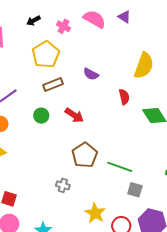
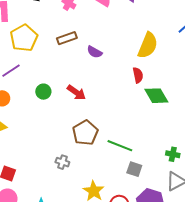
yellow pentagon: (46, 55) -> (24, 38), moved
brown rectangle: (53, 84) -> (67, 38), moved
red semicircle: (124, 97) -> (138, 75), moved

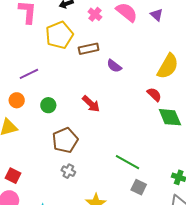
yellow pentagon: (24, 38) -> (59, 35), moved
red semicircle: (138, 75) -> (154, 94), turned -42
green circle: (43, 92) -> (48, 105), moved
brown pentagon: (85, 133) -> (65, 140), moved

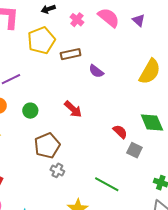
red semicircle: (154, 94) -> (120, 132), moved
green line: (127, 162) -> (107, 184), moved
gray cross: (68, 171) -> (57, 170), moved
gray square: (139, 187) -> (134, 150), moved

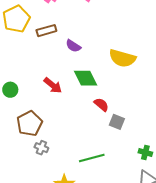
yellow semicircle: (150, 72) -> (122, 58), moved, turned 80
green diamond: (152, 123) -> (86, 78), moved
green line: (107, 184) -> (92, 158), turned -40

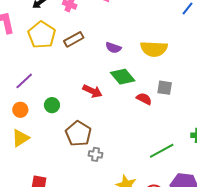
purple semicircle: (73, 46) -> (113, 48), moved
gray square: (117, 122) -> (165, 88), moved
green line: (92, 158) -> (162, 151), moved

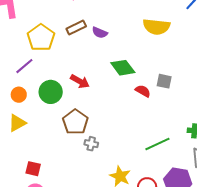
yellow pentagon: (42, 35) -> (41, 38), moved
purple semicircle: (113, 48) -> (100, 33), moved
yellow semicircle: (154, 49) -> (156, 27), moved
red arrow: (92, 91) -> (80, 81), moved
green circle: (52, 105) -> (51, 92), size x1.5

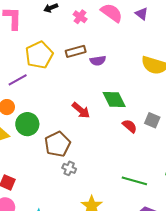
purple semicircle: (100, 33) -> (98, 61), turned -42
red arrow: (80, 81) -> (81, 110), moved
green circle: (51, 92) -> (27, 124), moved
green line: (157, 144) -> (134, 181), turned 30

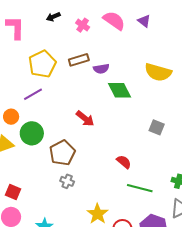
purple line: (18, 80) -> (33, 94), moved
green diamond: (114, 99) -> (120, 90), moved
red semicircle: (130, 126) -> (124, 162), moved
gray cross: (69, 168) -> (67, 181), moved

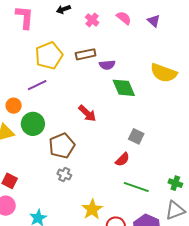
pink semicircle: (114, 21) -> (124, 18), size x0.7
gray square: (157, 127) -> (136, 136), moved
red semicircle: (124, 162) -> (122, 159), turned 91

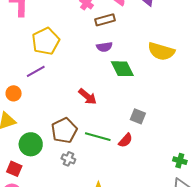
brown rectangle: (86, 54) -> (105, 20), moved
green circle: (33, 124) -> (31, 144), moved
green line: (136, 187) -> (98, 137), moved

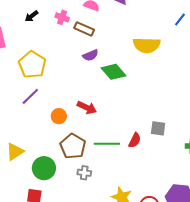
brown rectangle: (105, 20) -> (84, 29), turned 54
orange circle: (14, 93) -> (59, 116), moved
gray square: (138, 116) -> (158, 128), moved

